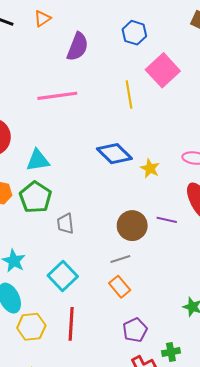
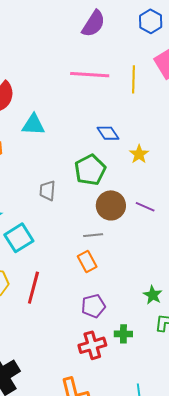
pink line: (57, 96) -> (90, 75), moved
blue diamond: (114, 154) -> (108, 133), size x0.7
green pentagon: (35, 197) -> (90, 170), moved
cyan square: (63, 276) -> (19, 238), moved

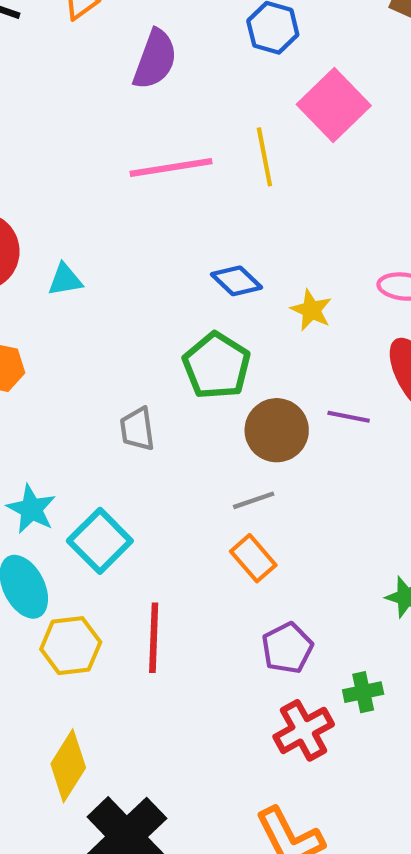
cyan triangle: (33, 125) -> (65, 280), moved, size x0.7

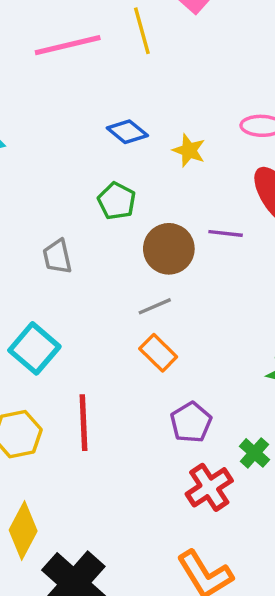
green pentagon: (217, 366) -> (117, 201), size x0.7
green cross: (363, 692) -> (254, 453), turned -32

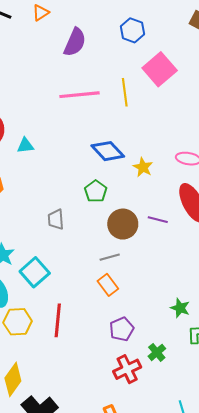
blue diamond: (127, 132) -> (108, 151), size x1.4

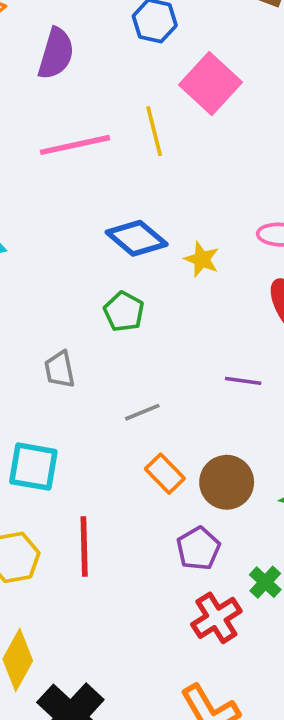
purple line: (158, 220) -> (243, 381), moved
brown circle: (123, 224) -> (227, 482), moved
gray line: (110, 257) -> (142, 412), moved
cyan square: (35, 272) -> (33, 467), turned -32

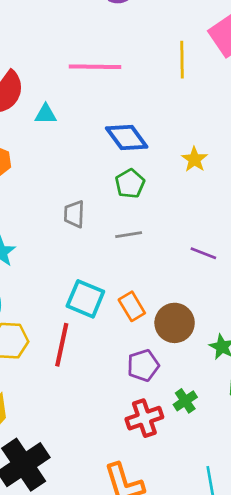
pink line: (75, 145) -> (95, 67), moved
blue diamond: (137, 238) -> (127, 137), moved
gray line: (142, 412) -> (129, 235), moved
cyan square: (33, 467) -> (85, 299), moved

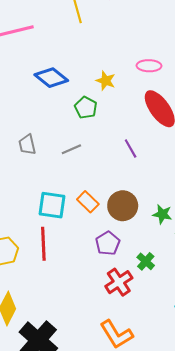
green pentagon: (130, 184) -> (86, 108), moved
purple line: (203, 253) -> (131, 148), turned 54

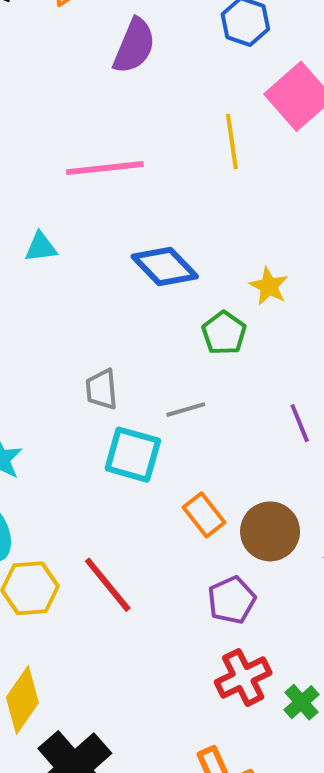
cyan square: (52, 205) -> (133, 455), moved
red line: (43, 244) -> (108, 585), turned -44
green cross: (146, 261) -> (302, 702), moved

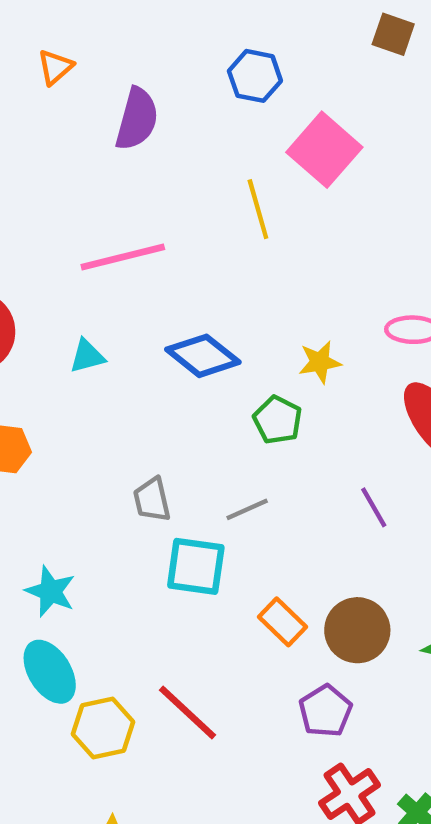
cyan triangle: (41, 247) -> (87, 356), moved
yellow star: (269, 286) -> (320, 362), turned -30

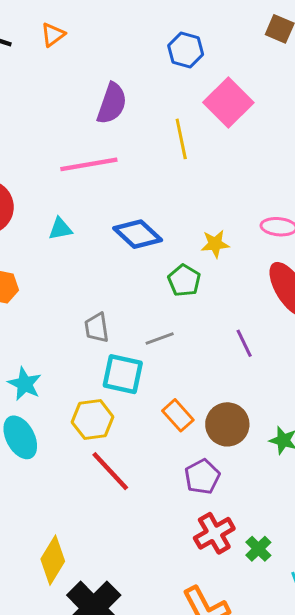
purple semicircle: (137, 119) -> (112, 103), moved
yellow hexagon: (103, 728) -> (93, 419), moved

